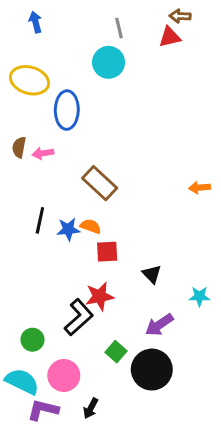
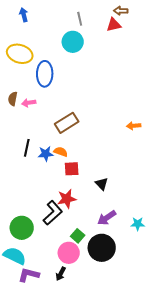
brown rectangle: (100, 183) -> (67, 123), turned -75
cyan star: (199, 296) -> (138, 224), moved
green circle: (32, 340) -> (22, 228), size x1.5
pink circle: (64, 375) -> (69, 253), moved

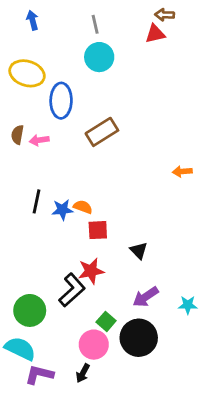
gray line: (80, 19) -> (95, 24), moved
brown rectangle: (67, 123) -> (102, 132), moved

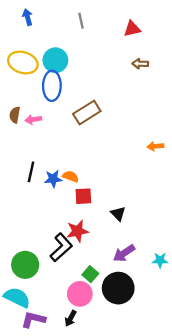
brown arrow: (165, 15) -> (140, 64), moved
cyan circle: (99, 57) -> (55, 60), moved

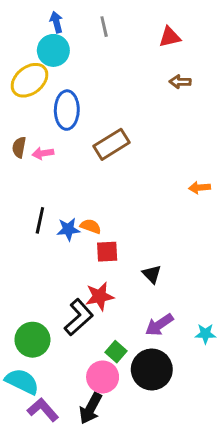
blue arrow: (27, 17) -> (56, 22), moved
cyan circle: (55, 60) -> (53, 50), moved
yellow ellipse: (23, 63) -> (30, 80), turned -56
black arrow: (71, 318) -> (91, 408), size x1.5
purple L-shape: (33, 319) -> (43, 410), turned 35

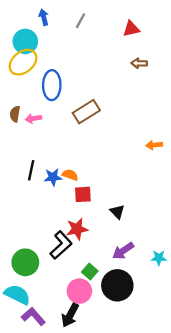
gray line: (104, 27) -> (81, 21), turned 42
cyan circle: (53, 50) -> (25, 41), moved

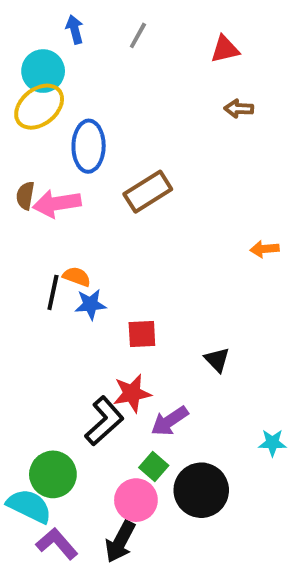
pink arrow: (33, 119) -> (57, 204), size x1.6
orange semicircle: (70, 175) -> (77, 277), moved
black triangle: (117, 212) -> (217, 360), moved
purple arrow: (123, 251) -> (170, 421), moved
green circle: (25, 262) -> (53, 474), moved

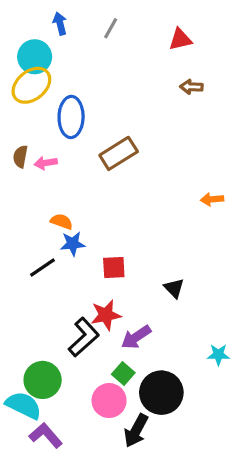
pink arrow: (57, 204) -> (46, 163), size x0.6
black line: (53, 292) -> (43, 267), moved, turned 44
black arrow: (120, 542) -> (136, 431), moved

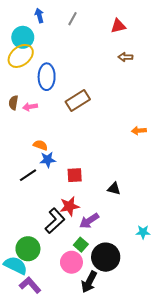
black triangle: (174, 288) -> (114, 189), turned -32

